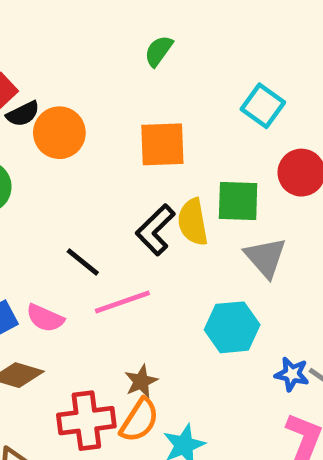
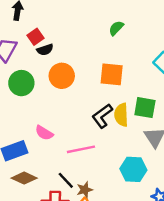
orange circle: (59, 133) -> (62, 76), moved
black line: (83, 262) -> (66, 180), moved
pink semicircle: (45, 318) -> (44, 133), moved

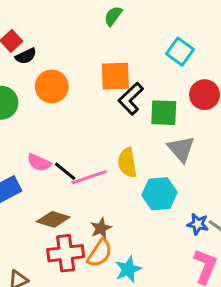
yellow semicircle: (121, 115) -> (127, 163), moved
black L-shape: (102, 116) -> (131, 99), moved
brown diamond: (24, 178) -> (53, 219), moved
black line: (66, 180) -> (65, 171), moved

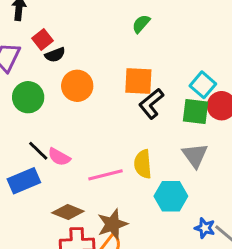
cyan square: (180, 52) -> (203, 85), moved
green square: (164, 113) -> (196, 112), moved
black line: (65, 171) -> (38, 151), moved
brown star: (101, 228) -> (112, 224), size x1.5

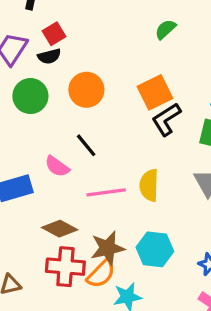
black semicircle: (55, 55) -> (49, 56), moved
orange square: (138, 81) -> (155, 92), turned -36
black line: (38, 151) -> (86, 145), moved
cyan hexagon: (171, 196) -> (155, 249), moved

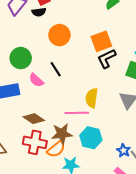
green circle: (30, 96) -> (21, 58), moved
pink line: (106, 192) -> (77, 113), moved

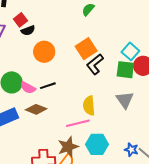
black semicircle: (39, 12) -> (28, 31), moved
black line: (56, 69) -> (48, 86), turned -63
pink semicircle: (36, 80) -> (28, 88), moved
brown diamond: (34, 119) -> (36, 109), moved

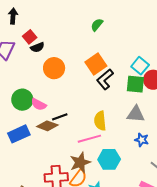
black line: (48, 86) -> (60, 117), moved
gray triangle: (125, 100) -> (136, 114), turned -48
blue star: (131, 150) -> (142, 140), moved

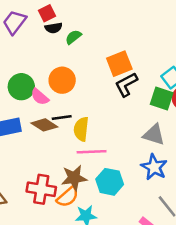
green semicircle: (97, 25) -> (73, 37), moved
orange circle: (54, 68) -> (62, 80), moved
yellow semicircle: (100, 121) -> (81, 129), moved
blue star: (142, 140) -> (154, 167), size x1.5

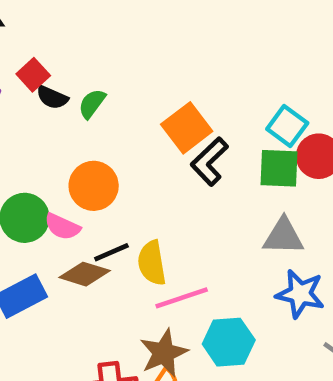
black semicircle: (54, 28) -> (52, 97), turned 49

